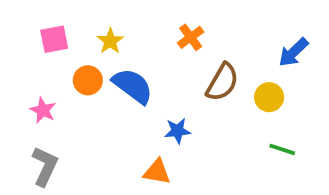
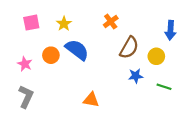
blue arrow: (293, 52) -> (170, 30), turned -42
orange circle: (88, 80) -> (51, 55), moved
blue star: (178, 131) -> (136, 76), moved

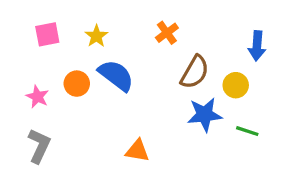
blue star: (136, 76) -> (205, 115), size x1.5

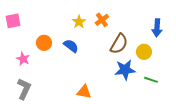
pink square: (47, 34) -> (13, 21), moved
yellow star: (96, 36) -> (79, 22), moved
blue semicircle: (116, 75) -> (71, 46), size x0.7
orange circle: (77, 84) -> (44, 43), moved

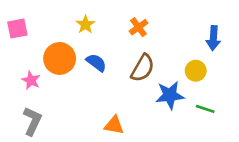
yellow star: (79, 22) -> (85, 24), moved
orange circle: (44, 43) -> (60, 58), size x1.5
brown semicircle: (119, 44) -> (143, 68), moved

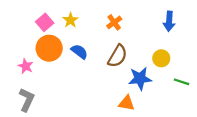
pink square: (17, 29) -> (45, 22), moved, turned -30
blue arrow: (213, 38) -> (169, 21), moved
green line: (205, 109) -> (181, 82), moved
orange triangle: (114, 125) -> (126, 103), moved

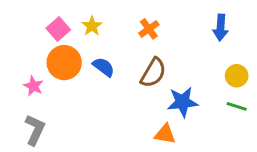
yellow circle: (161, 58) -> (237, 76), moved

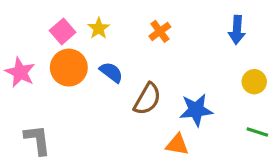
brown semicircle: (153, 73) -> (147, 99), moved
pink star: (33, 86) -> (20, 72), moved, size x1.4
green line: (237, 106) -> (257, 132), moved
gray L-shape: (35, 130) -> (37, 140), turned -32

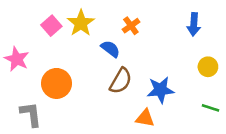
yellow star: (99, 28) -> (81, 23), size x1.5
orange circle: (69, 68) -> (56, 83), moved
blue semicircle: (111, 72) -> (110, 49), moved

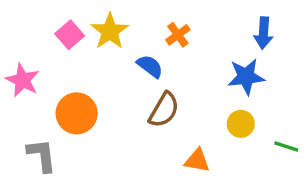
yellow circle: (208, 67) -> (241, 124), moved
blue star: (160, 90) -> (246, 77), moved

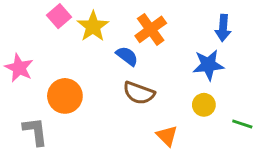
pink square: (70, 35) -> (59, 16), moved
orange cross: (178, 35) -> (151, 29), size x1.5
brown semicircle: (164, 110) -> (139, 93), turned 80
orange triangle: (197, 161) -> (167, 136), turned 35

